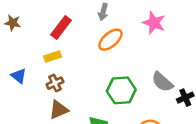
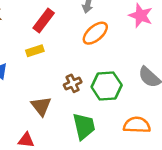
brown cross: (55, 83) -> (73, 83), moved
brown triangle: (59, 110) -> (41, 106), turned -45

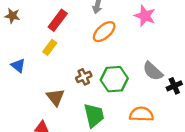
yellow rectangle: (35, 51) -> (50, 47), turned -35

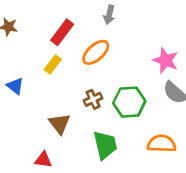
pink star: (145, 16) -> (166, 60), moved
orange ellipse: (104, 32) -> (96, 52), moved

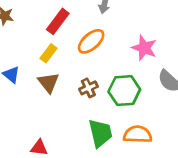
pink star: (166, 60) -> (144, 48), moved
brown triangle: (59, 124) -> (49, 83), moved
orange semicircle: (162, 144) -> (138, 134), moved

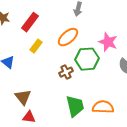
red rectangle: (58, 21) -> (30, 22), moved
brown triangle: (49, 83) -> (23, 97), moved
green hexagon: (124, 91) -> (87, 59), moved

